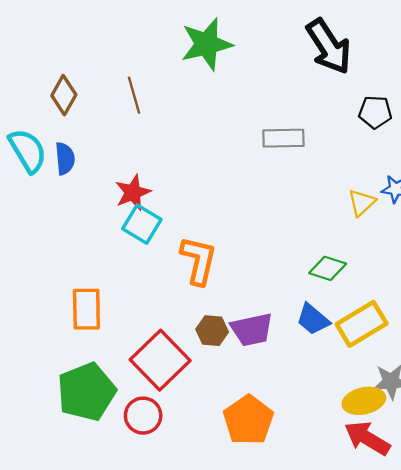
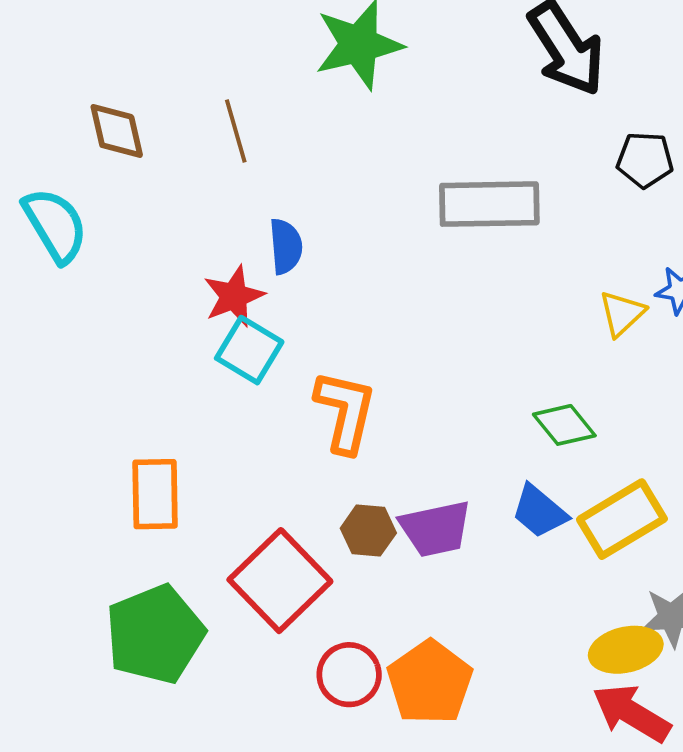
brown diamond: (64, 95) -> (117, 131), turned -42
gray rectangle: (283, 138) -> (489, 204), size x1.4
blue semicircle: (65, 159) -> (286, 246), moved
green diamond: (328, 268) -> (564, 425), turned 33
red circle: (143, 416) -> (349, 675), moved

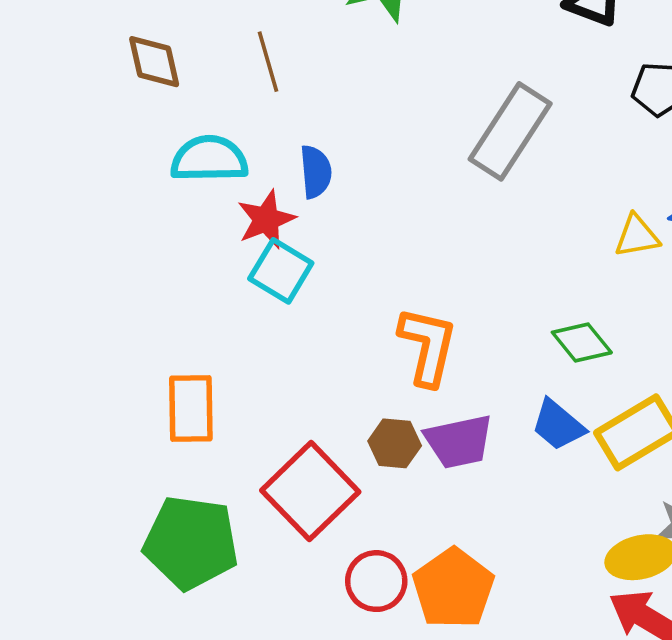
gray rectangle: (489, 204) -> (510, 131), turned -56
cyan semicircle: (55, 225) -> (209, 159), moved, turned -60
yellow triangle: (622, 314) -> (637, 236), turned 33
orange L-shape: (345, 412) -> (428, 346), moved
green pentagon: (155, 634) -> (191, 543), turned 30

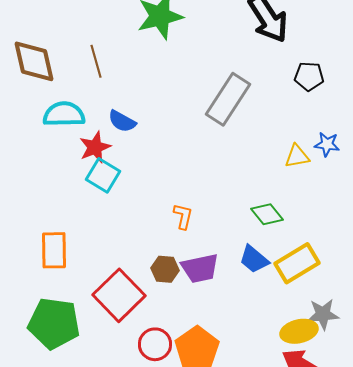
brown diamond: (154, 62) -> (34, 61), size x1.4
blue semicircle: (316, 172) -> (122, 121), turned 124
orange L-shape: (428, 346) -> (183, 216), size x0.6

